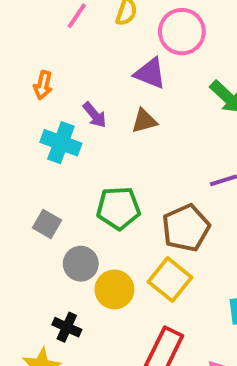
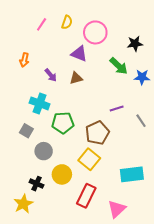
cyan cross: (61, 143) -> (40, 103), moved
yellow circle: (114, 289) -> (62, 174), moved

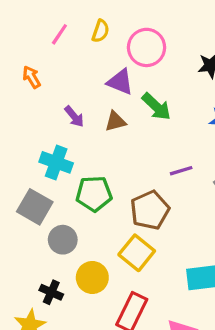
orange arrow: (24, 60) -> (32, 77), moved, turned 136
green arrow: (119, 66) -> (156, 107), moved
gray square: (26, 131) -> (35, 207), size x1.5

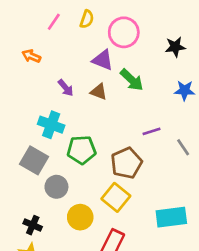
orange arrow: (32, 77) -> (31, 56), turned -36
brown triangle: (115, 121) -> (99, 92), turned 36
black cross: (51, 292) -> (33, 225), moved

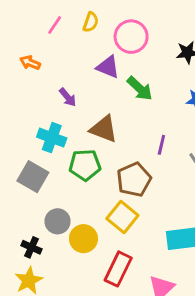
brown triangle: (99, 92) -> (104, 129), moved, size x1.5
purple line: (151, 131) -> (161, 145), turned -60
gray circle: (56, 187) -> (57, 221), moved

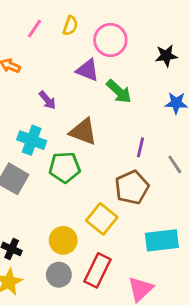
brown pentagon: (134, 179) -> (132, 187), moved
gray circle: (57, 221) -> (59, 275), moved

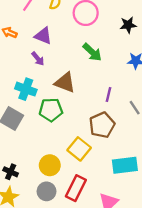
purple triangle: (87, 70) -> (43, 36), moved

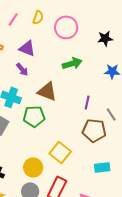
green arrow: (92, 52) -> (72, 63), turned -60
brown pentagon: (102, 125) -> (94, 130), moved, turned 30
cyan rectangle: (125, 165) -> (102, 167), size x0.7

